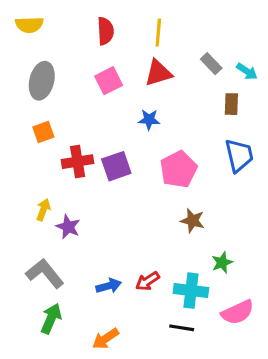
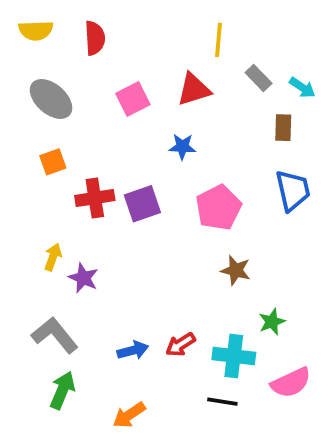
red semicircle: (105, 31) -> (95, 38), moved
yellow line: (158, 33) -> (219, 40), moved
gray ellipse: (42, 81) -> (51, 99), turned -63

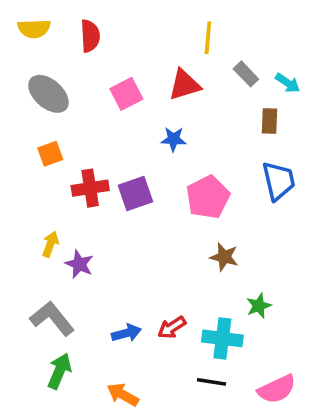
pink semicircle: (291, 383) -> (277, 389), moved
orange arrow: (129, 415) -> (123, 395), turned 64

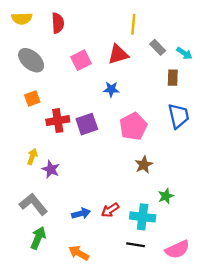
brown star: (224, 257) -> (144, 165), turned 30

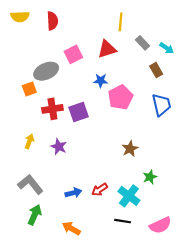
gray ellipse: (31, 60) -> (46, 71), moved, turned -65
brown rectangle: (173, 78) -> (156, 70), turned -32
pink pentagon: (133, 126) -> (121, 97), moved
purple star: (51, 169) -> (59, 147), moved
cyan cross: (143, 217) -> (129, 196), turned 30

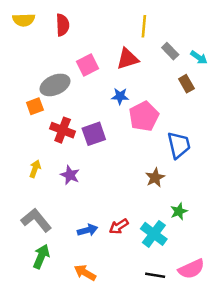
blue trapezoid: (161, 105) -> (179, 145), moved
red cross: (52, 109) -> (63, 130), turned 30
black line: (123, 221) -> (155, 275), moved

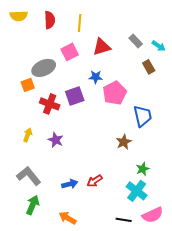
yellow line: (144, 26) -> (80, 23), moved
purple square: (94, 134) -> (75, 96), moved
cyan cross: (154, 234) -> (137, 191), moved

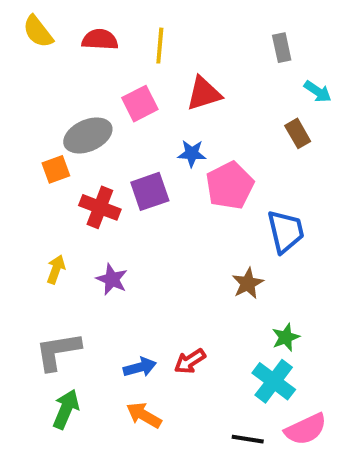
yellow semicircle: (19, 16) -> (38, 32), turned 54
red semicircle: (50, 20) -> (100, 40), turned -84
gray rectangle: (136, 41) -> (282, 48), moved, turned 32
gray L-shape: (29, 176) -> (58, 351), turned -60
orange arrow: (68, 218) -> (144, 415), moved

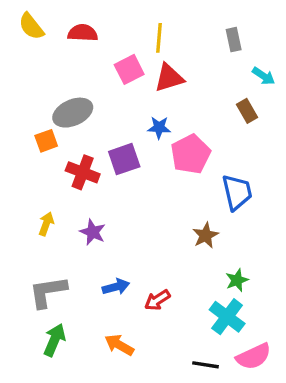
yellow line: (160, 46) -> (159, 38), moved
pink square: (140, 104) -> (129, 69), moved
blue arrow: (140, 367) -> (116, 287), moved

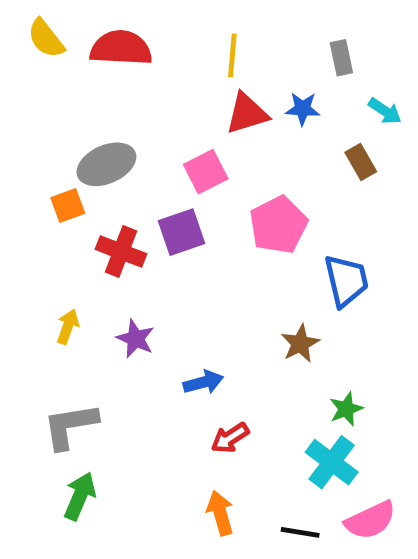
red semicircle: (83, 33) -> (121, 48), size x1.4
pink square: (129, 69) -> (206, 172), moved
blue star: (159, 128) -> (303, 109), moved
blue arrow: (116, 287) -> (203, 382), moved
orange arrow: (119, 345) -> (220, 513), moved, turned 44

